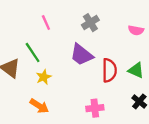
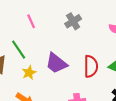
purple trapezoid: (81, 55) -> (56, 63), moved

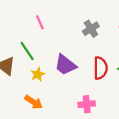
gray cross: (73, 21) -> (91, 29), moved

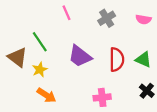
pink line: (40, 22) -> (66, 13), moved
yellow star: (38, 74) -> (40, 70), moved

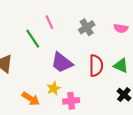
green line: (40, 42) -> (33, 39), moved
yellow star: (40, 70) -> (54, 88), moved
pink cross: (102, 97) -> (71, 101), moved

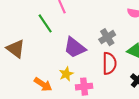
gray cross: (87, 27) -> (107, 37), moved
red semicircle: (96, 66) -> (109, 63), moved

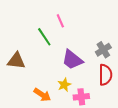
brown triangle: (16, 49) -> (16, 61), turned -30

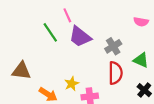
purple trapezoid: (72, 60) -> (80, 37), moved
brown triangle: (16, 61) -> (21, 71), moved

